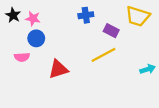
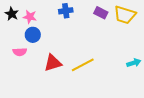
blue cross: (86, 15) -> (66, 11), moved
purple rectangle: (111, 31) -> (101, 13), moved
yellow line: (103, 55) -> (83, 65), moved

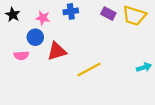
pink star: (30, 17) -> (43, 18), moved
red triangle: (53, 63) -> (57, 51), moved

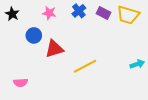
blue cross: (71, 11) -> (79, 11), moved, turned -32
pink star: (43, 18) -> (49, 13), moved
pink semicircle: (21, 56) -> (20, 83), moved

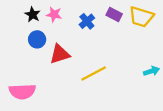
blue cross: (79, 11) -> (87, 21), moved
black star: (12, 14) -> (33, 14), moved
pink semicircle: (20, 83) -> (22, 92), size x1.6

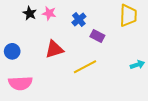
purple rectangle: (114, 14) -> (97, 36), moved
yellow trapezoid: (141, 17) -> (128, 15), turned -105
blue circle: (37, 39) -> (12, 51), moved

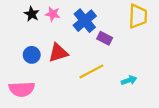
blue cross: (79, 19) -> (85, 21), size x1.5
blue circle: (12, 51) -> (32, 55), moved
cyan arrow: (137, 65) -> (129, 80), moved

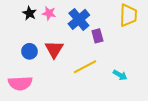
purple rectangle: (105, 38) -> (97, 36), turned 48
red triangle: (58, 53) -> (54, 49), turned -42
cyan arrow: (129, 80) -> (120, 75), turned 48

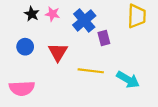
blue circle: (29, 51) -> (25, 47), moved
yellow line: (85, 67) -> (91, 71), turned 35
cyan arrow: (120, 75) -> (128, 80), size x1.5

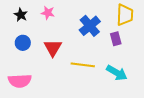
black star: (32, 14) -> (21, 15), moved
blue cross: (84, 20) -> (90, 26), moved
purple rectangle: (104, 38) -> (116, 39), moved

